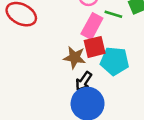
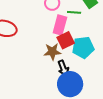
black arrow: (84, 81) -> (63, 68), turned -42

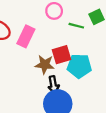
pink rectangle: (60, 25) -> (26, 36), moved

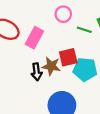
black arrow: (53, 85) -> (37, 72), moved

